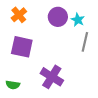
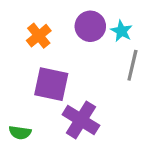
orange cross: (19, 15) -> (39, 36), moved
purple square: (22, 47) -> (51, 84), moved

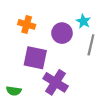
purple circle: (90, 26) -> (62, 33), moved
orange cross: (39, 36) -> (27, 24), turned -35

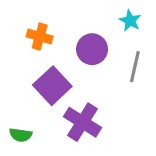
cyan star: (83, 21) -> (130, 21), moved
purple square: (35, 58) -> (52, 86), turned 35

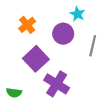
cyan star: (130, 21) -> (77, 14), moved
orange cross: (40, 36) -> (27, 25), turned 35

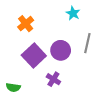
purple circle: (63, 34) -> (61, 50), moved
purple cross: (57, 84) -> (53, 79), size x0.6

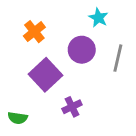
purple circle: (61, 50) -> (82, 50), moved
purple cross: (53, 79) -> (72, 107), turned 32

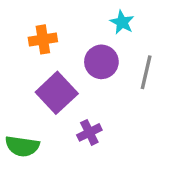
orange cross: (34, 32) -> (43, 39), turned 30
green semicircle: (18, 118) -> (22, 146), size x1.4

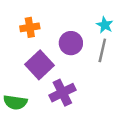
cyan star: (122, 22) -> (105, 25), moved
purple cross: (89, 132) -> (62, 93), size x1.5

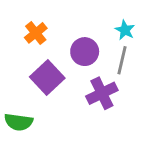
orange cross: (30, 27) -> (36, 33), turned -30
purple cross: (62, 93) -> (102, 93), moved

